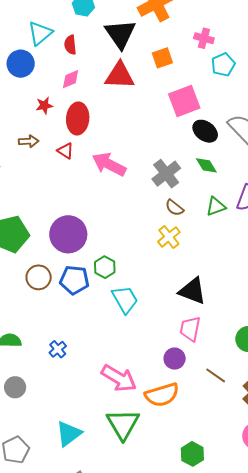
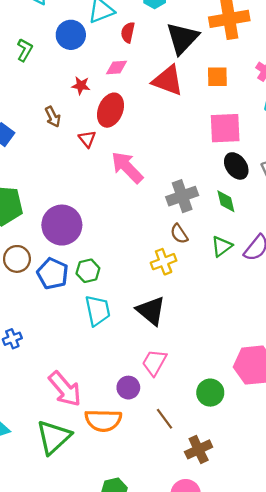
brown arrow: (29, 141) -> (53, 117), turned 48
green triangle: (216, 206) -> (222, 246), turned -35
black triangle: (192, 291) -> (151, 311), moved

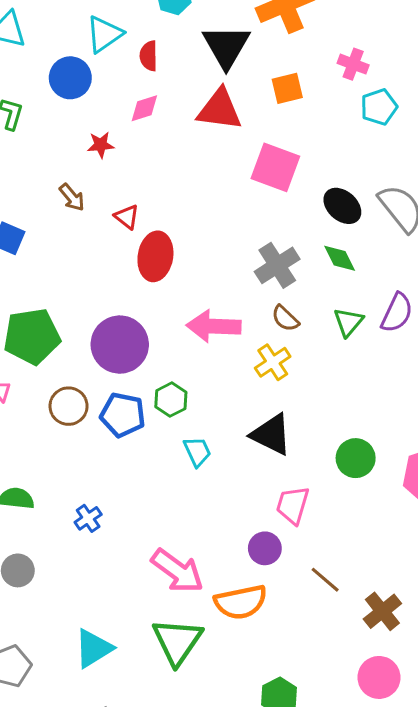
red ellipse: (110, 110) -> (155, 256), moved
pink square: (225, 128) -> (275, 167), moved, turned 36
pink arrow: (127, 167) -> (214, 326), moved, turned -30
cyan trapezoid: (98, 311) -> (197, 451), size x0.7
green circle: (210, 393) -> (356, 458), moved

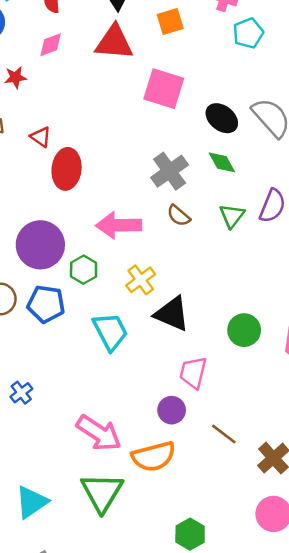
yellow cross: (273, 362) -> (141, 280), moved
green hexagon: (171, 400) -> (84, 270), moved
cyan trapezoid: (197, 451) -> (110, 332), size x1.5

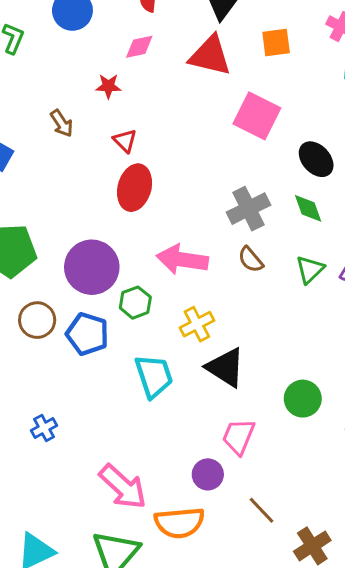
red star: (15, 77) -> (108, 86), moved
red triangle: (41, 137) -> (125, 141), moved

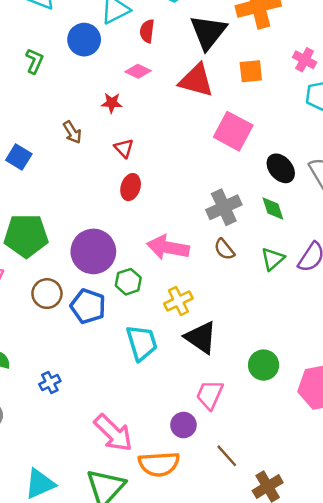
pink diamond: (139, 47) -> (138, 71), turned 35
red ellipse: (135, 188) -> (131, 187), size x0.7

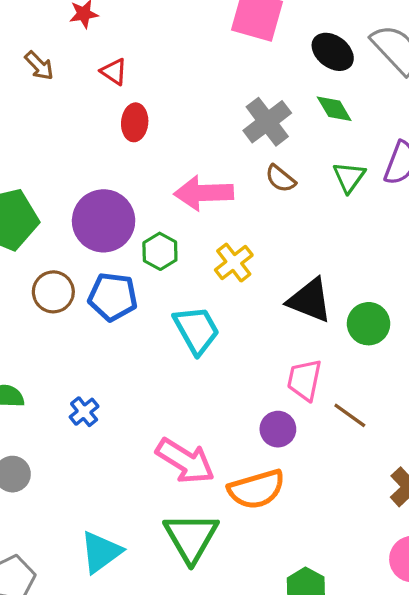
black triangle: (201, 338) -> (310, 300), moved
brown line: (227, 456) -> (350, 415), moved

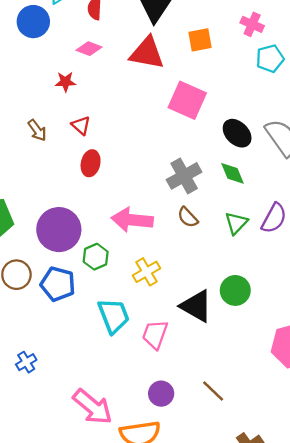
brown arrow: (39, 66) -> (37, 130), moved
green circle: (369, 324) -> (235, 290), moved
pink trapezoid: (304, 380) -> (155, 334), moved

